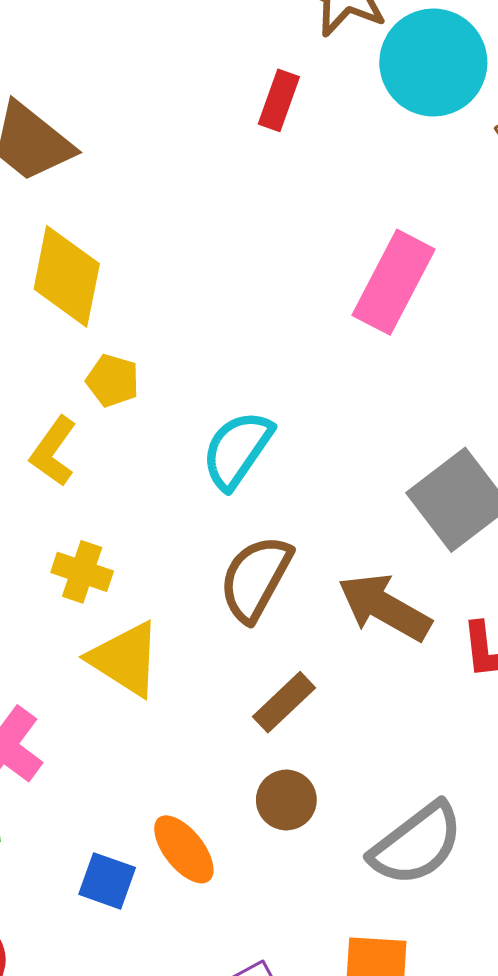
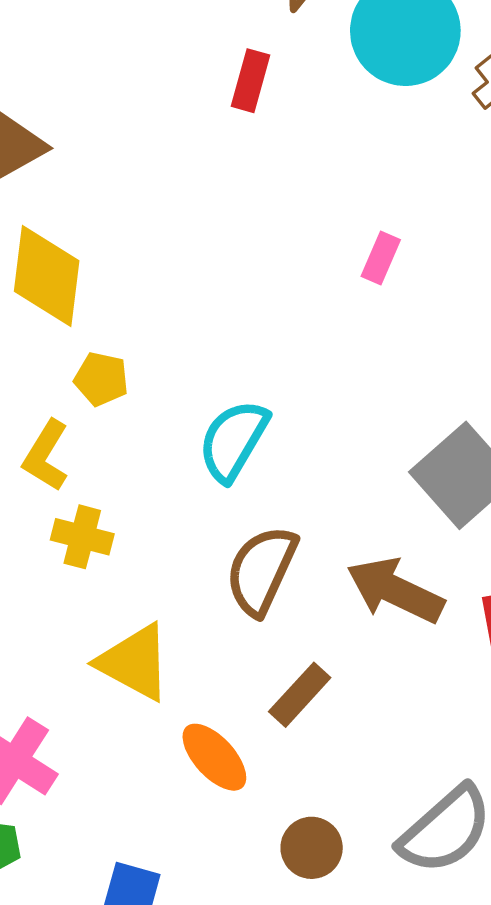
pink rectangle: (394, 282) -> (381, 258), size x0.5
yellow cross: (82, 572) -> (82, 537), moved
brown circle: (286, 800) -> (312, 848), moved
orange ellipse: (184, 849) -> (214, 757), moved

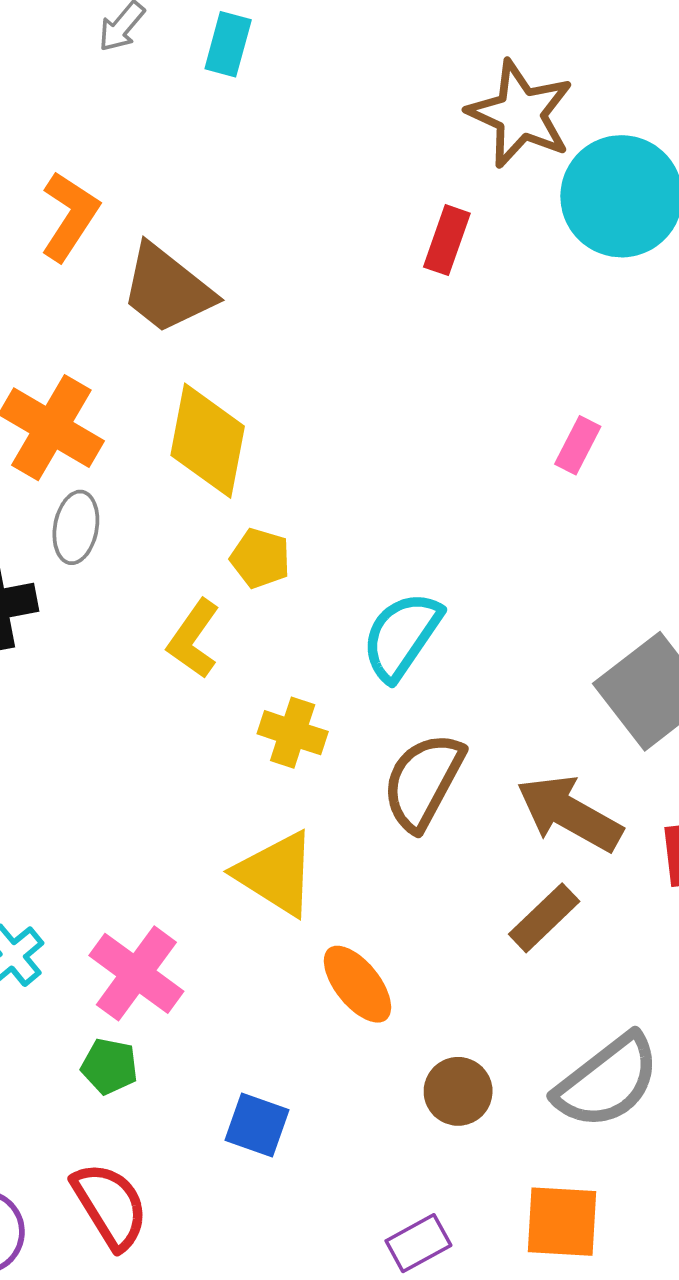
yellow cross: (82, 537) -> (293, 733), moved
brown rectangle: (300, 695) -> (544, 918), moved

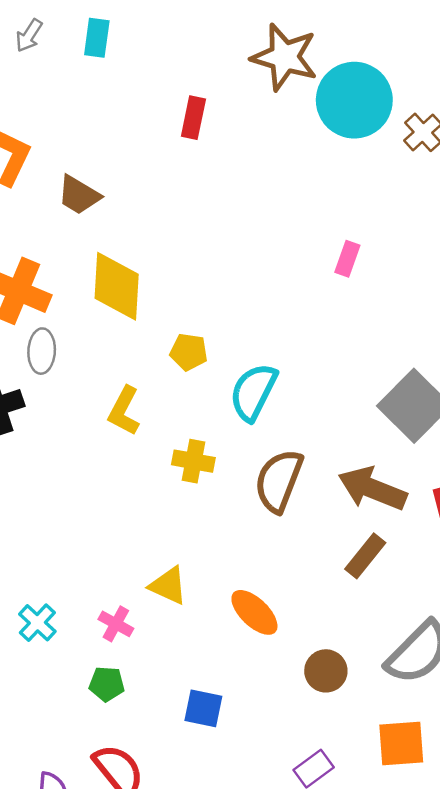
red rectangle: (447, 240) -> (193, 118), moved
brown trapezoid: (167, 289) -> (79, 195), size x0.7
yellow pentagon: (260, 558) -> (189, 352), moved
yellow triangle: (276, 874) -> (168, 586), moved, size x0.7
pink cross: (136, 973) -> (116, 624), size x0.6

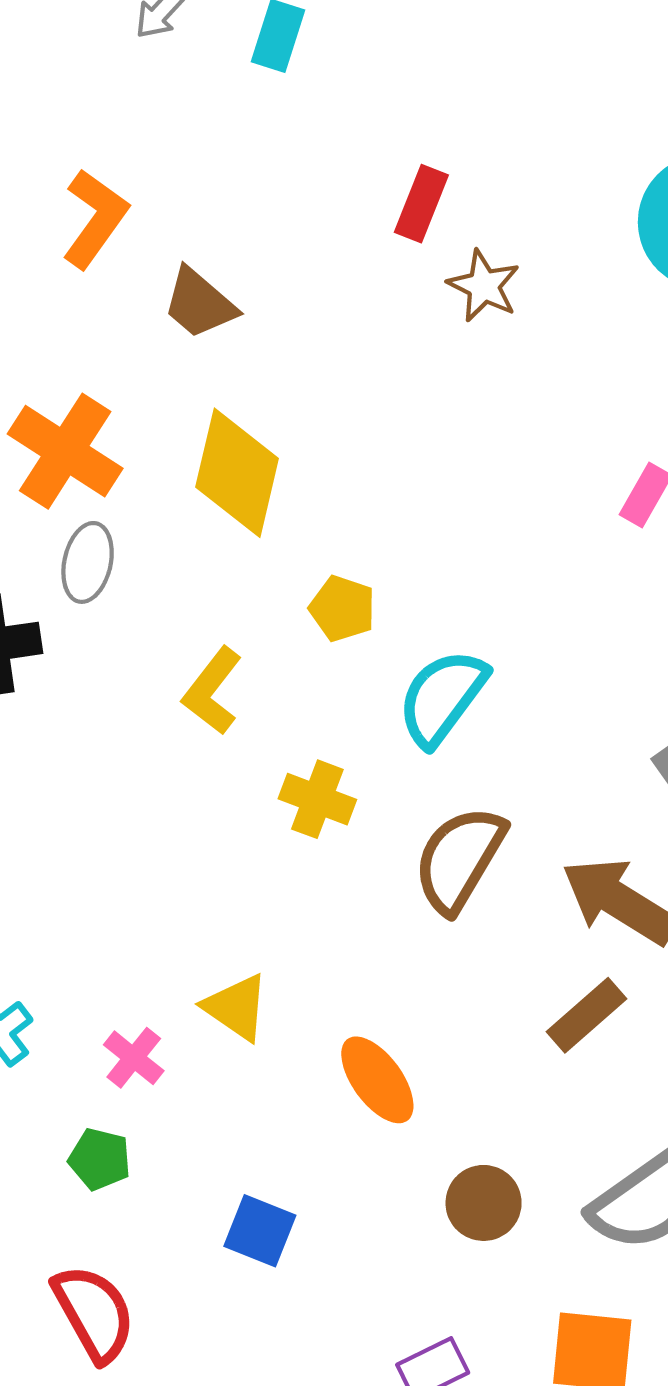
brown star: (285, 57) -> (484, 286), moved, size x0.6

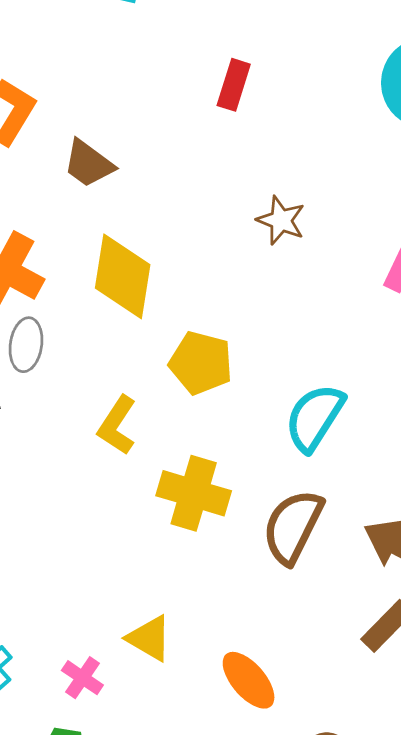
brown star: (484, 286) -> (281, 220), moved
yellow pentagon: (342, 609) -> (201, 363), size x1.4
cyan semicircle: (442, 697) -> (315, 418), moved
yellow cross: (317, 799) -> (194, 493), size x1.4

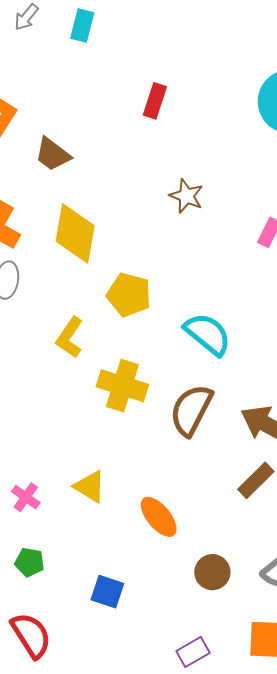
cyan semicircle: (315, 418) -> (208, 334), turned 96
pink cross: (82, 678) -> (26, 497), moved

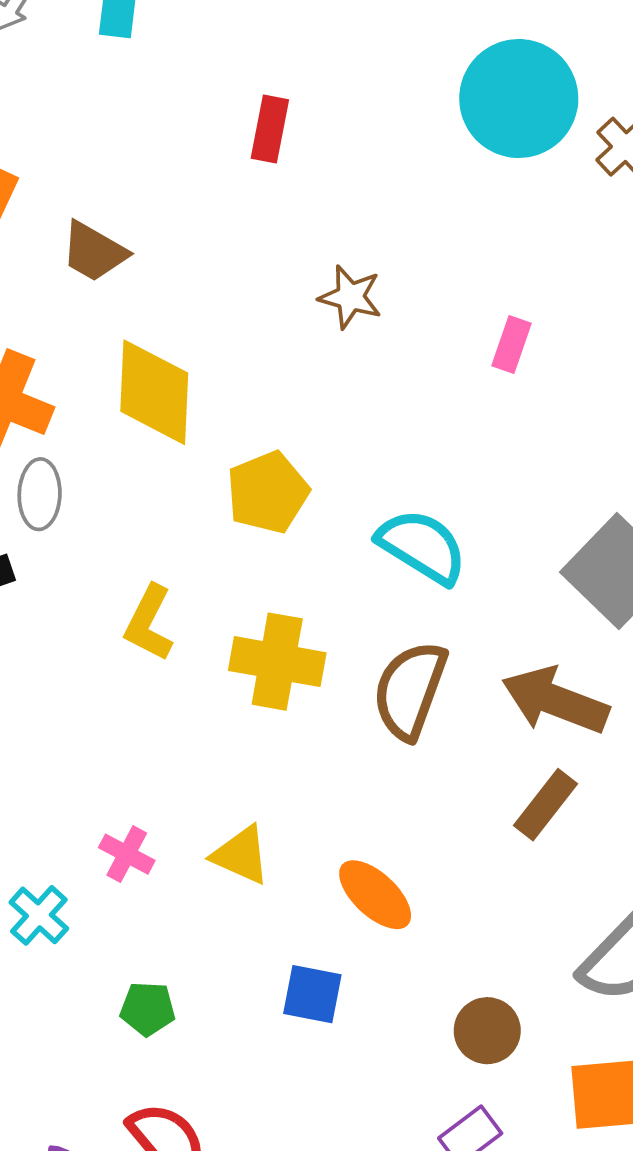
yellow pentagon: (129, 295) -> (268, 492), turned -30
yellow L-shape: (70, 337) -> (149, 623), moved
pink cross: (26, 497) -> (127, 854), moved
brown circle: (212, 572) -> (487, 1031), moved
blue square: (107, 592) -> (312, 994), moved

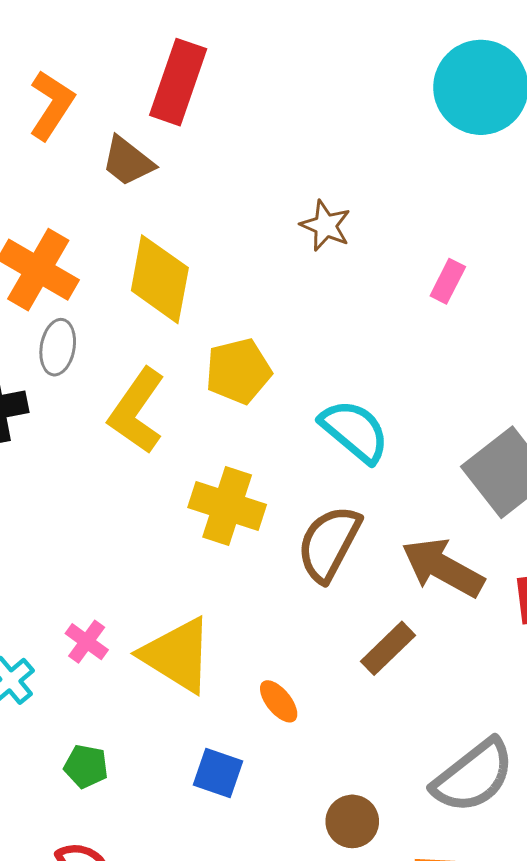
red rectangle: (270, 129) -> (178, 82), moved, size x1.6
yellow L-shape: (149, 623) -> (137, 411), moved, size x1.4
brown rectangle: (546, 805) -> (388, 648), moved
yellow triangle: (241, 855) -> (177, 655), size x1.6
orange ellipse: (375, 895) -> (279, 701), size x0.7

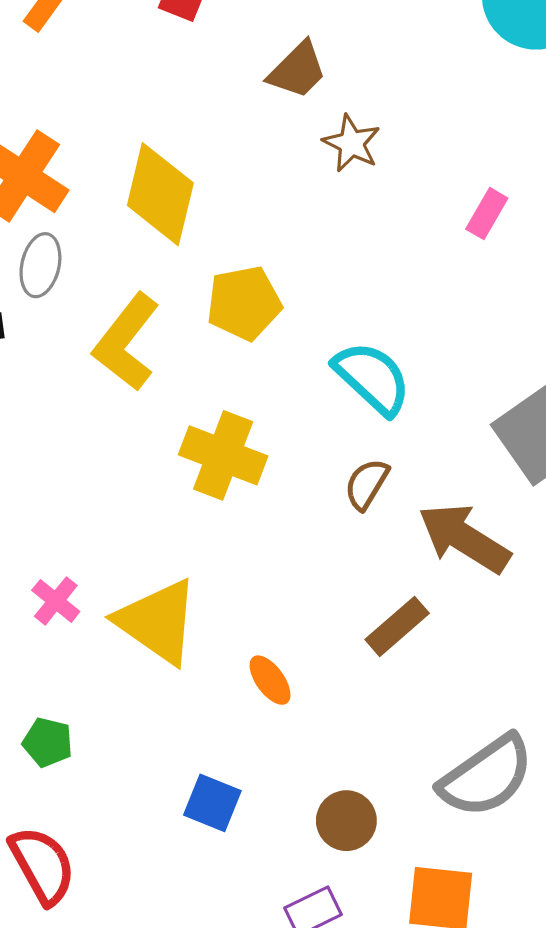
brown trapezoid: (128, 161) -> (297, 70), moved, turned -86
brown semicircle: (329, 543) -> (367, 484), moved, size x0.6
blue square: (218, 773) -> (212, 803), moved

